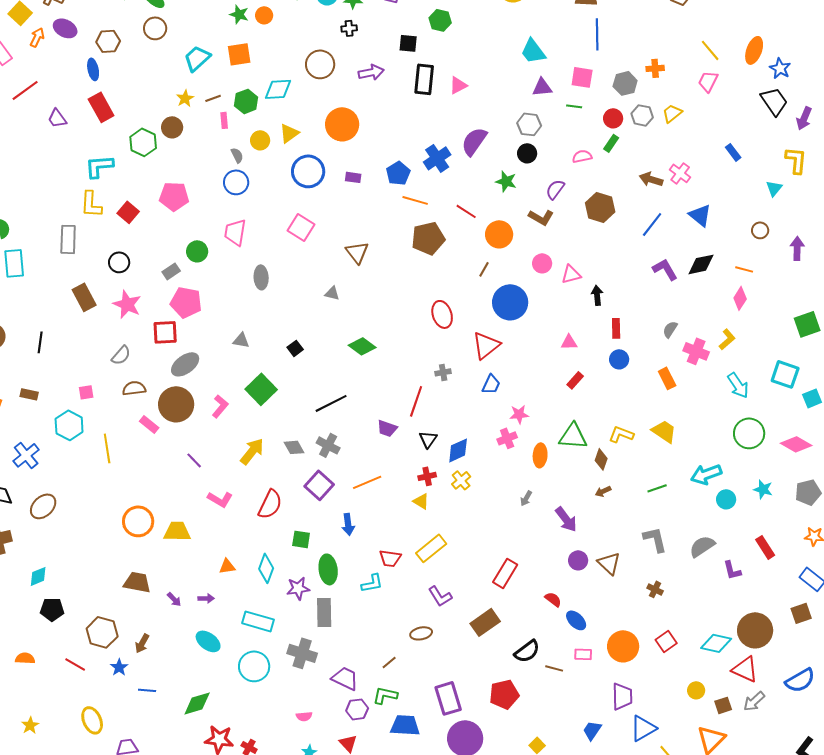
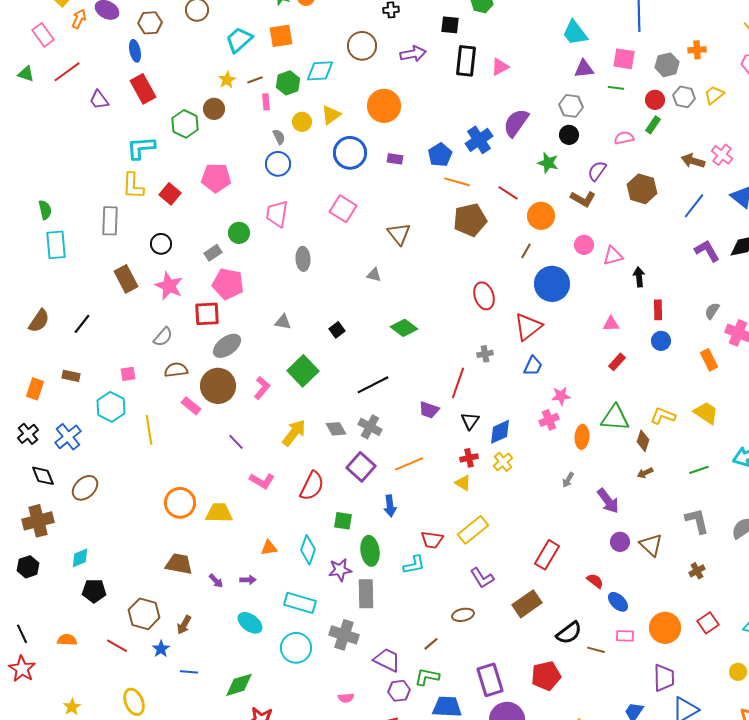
black line: (40, 342) -> (82, 324), turned 30
brown cross: (655, 589) -> (697, 571), turned 35

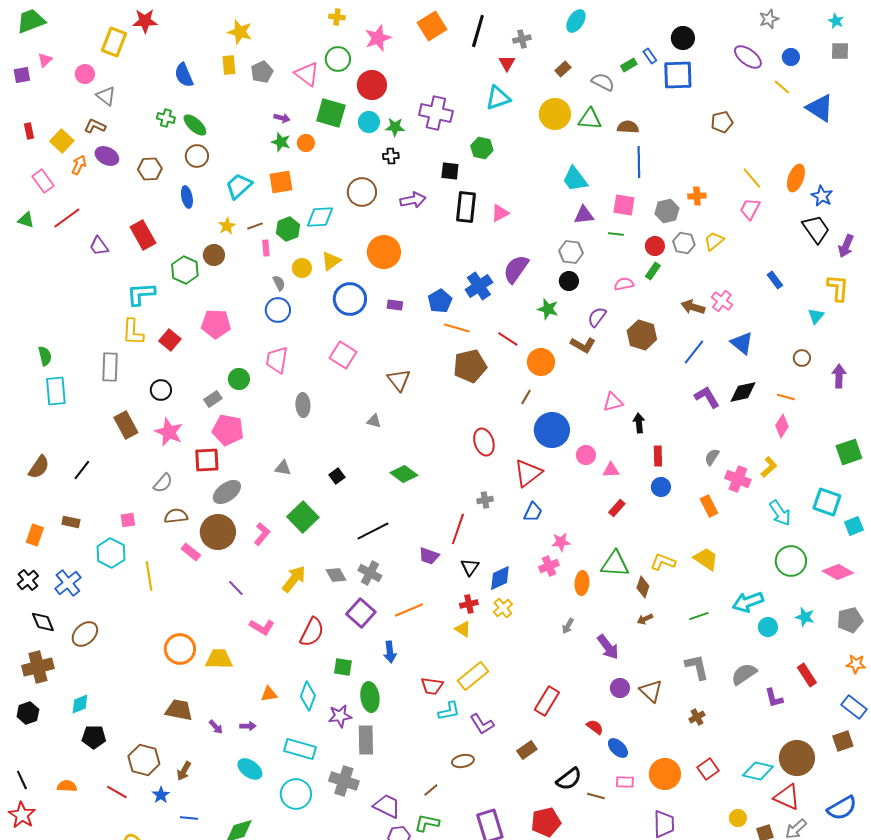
blue ellipse: (135, 51) -> (187, 197), moved
pink circle: (584, 245) -> (586, 455), moved
cyan L-shape: (414, 565) -> (449, 711), moved
brown rectangle: (527, 604) -> (527, 750), size x0.7

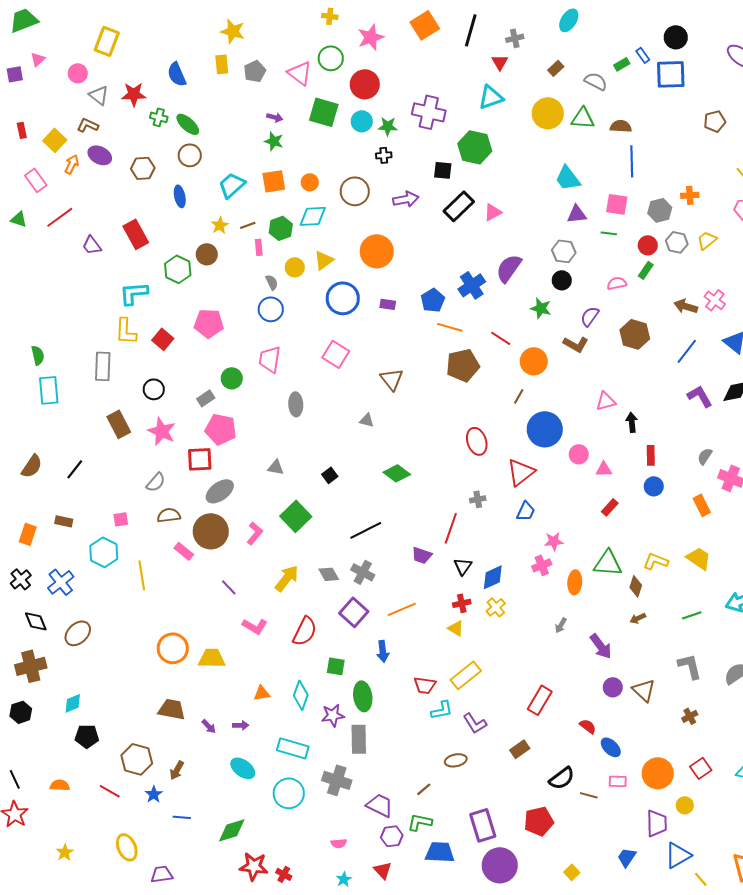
red star: (145, 21) -> (134, 94), moved
orange circle: (306, 143) -> (310, 182), moved
green hexagon: (482, 148) -> (475, 147), size x1.5
black rectangle: (466, 207) -> (459, 206), turned 40
yellow circle: (738, 818) -> (685, 805), moved

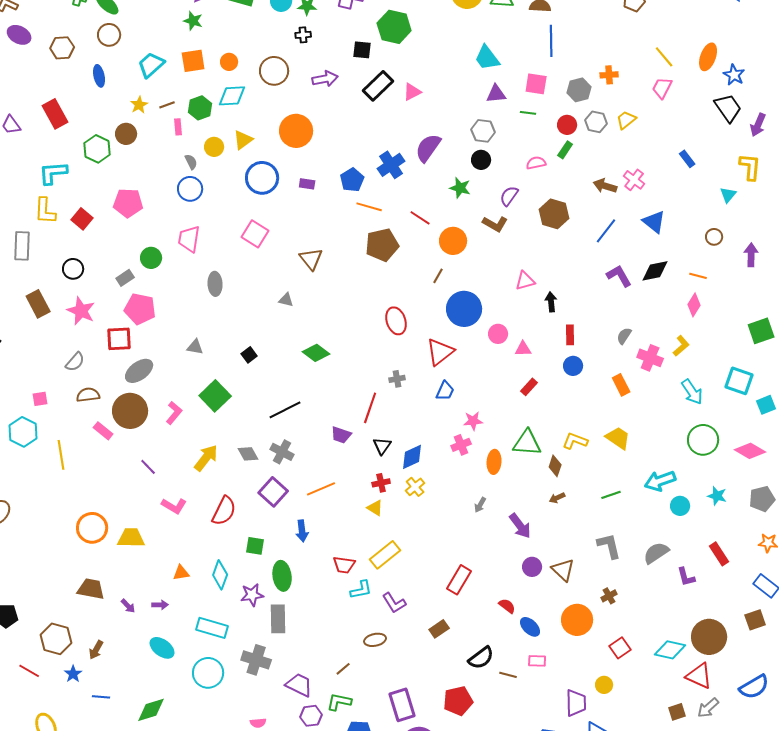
orange circle: (658, 773) -> (577, 620), moved

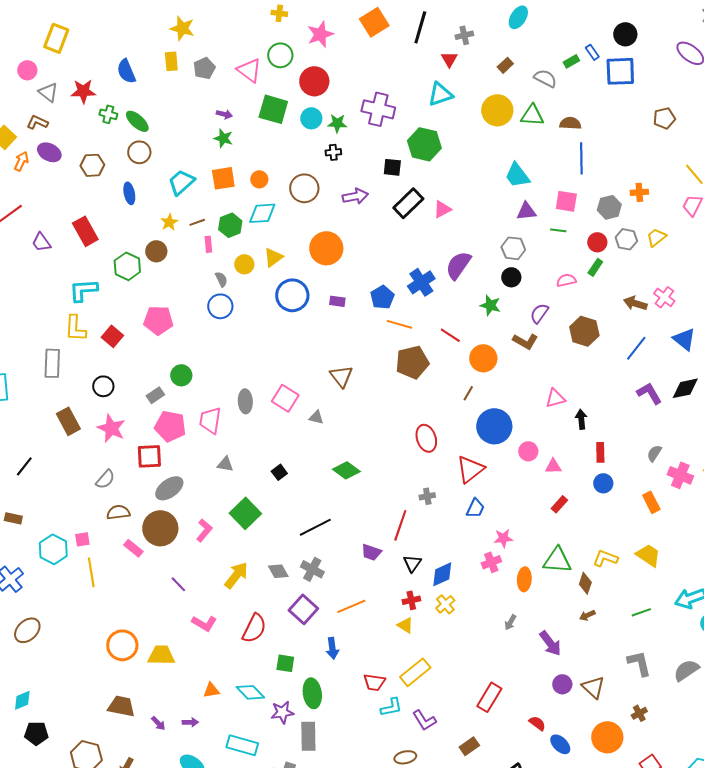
pink square: (255, 234) -> (285, 398), moved
pink trapezoid: (189, 239) -> (210, 420), moved
pink square: (40, 399) -> (82, 539), moved
cyan diamond: (220, 575) -> (250, 692), turned -64

